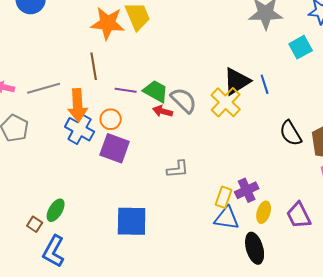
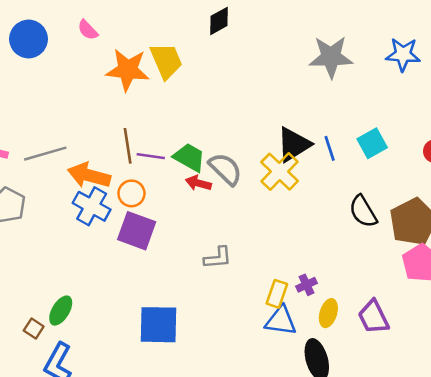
cyan square: (301, 47) -> (372, 143), moved
brown line: (94, 66) -> (128, 146), moved
orange arrow: (78, 105) -> (89, 175), turned 108
purple cross: (247, 190) -> (306, 285), size x0.7

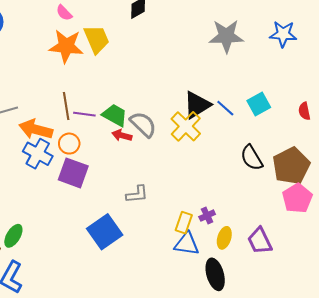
pink semicircle: (88, 30) -> (64, 13), moved
blue line: (330, 148) -> (225, 108), turned -30
blue square: (159, 325) -> (105, 232), moved, turned -36

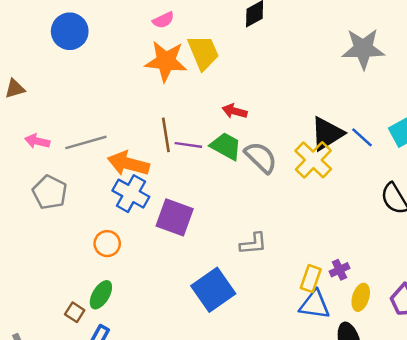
pink semicircle: (64, 13) -> (163, 20), turned -72
red arrow: (122, 135) -> (235, 111), moved
orange circle: (69, 144) -> (107, 244), moved

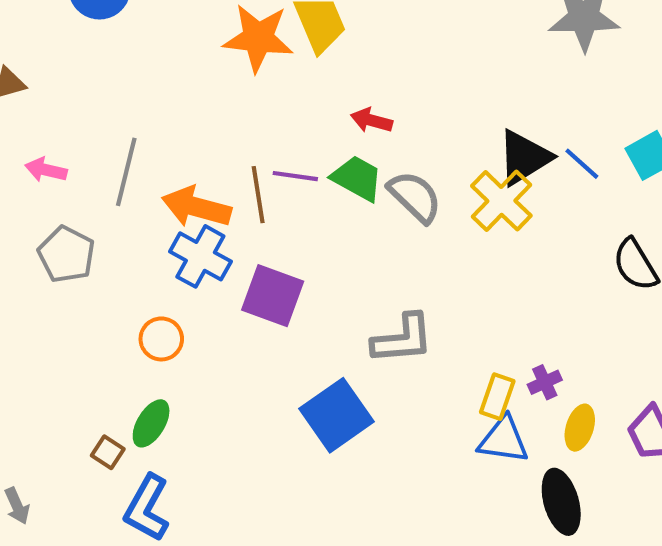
brown line: (166, 135) -> (258, 195), moved
gray line: (86, 142) -> (126, 172), turned -60
gray L-shape: (253, 244) -> (402, 339), size x1.4

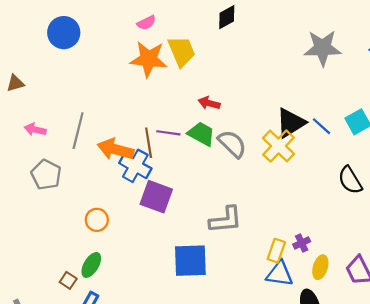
blue cross: (200, 256) -> (135, 166), moved
blue square: (337, 415) -> (190, 261), turned 33

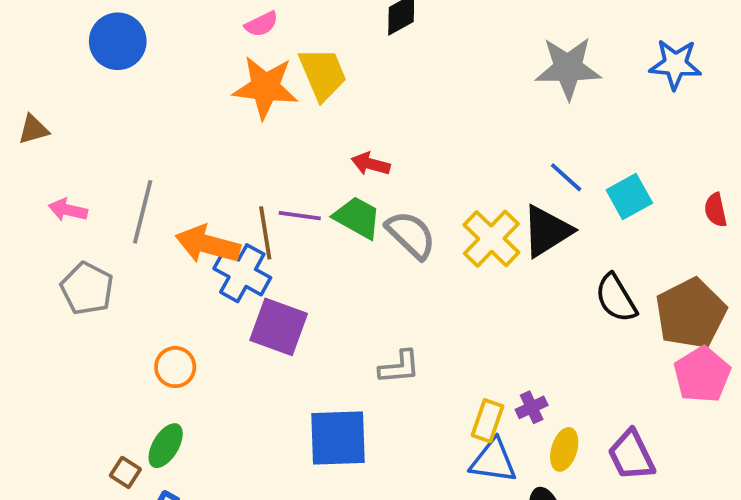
black triangle: (291, 123) -> (547, 231), moved
blue line: (321, 126) -> (566, 177), moved
gray L-shape: (226, 220) -> (399, 367), size x0.7

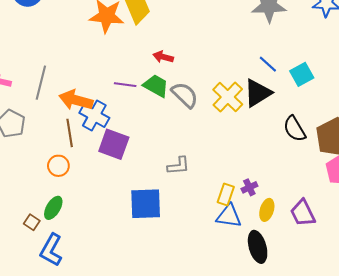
brown line: (265, 233) -> (70, 133), moved

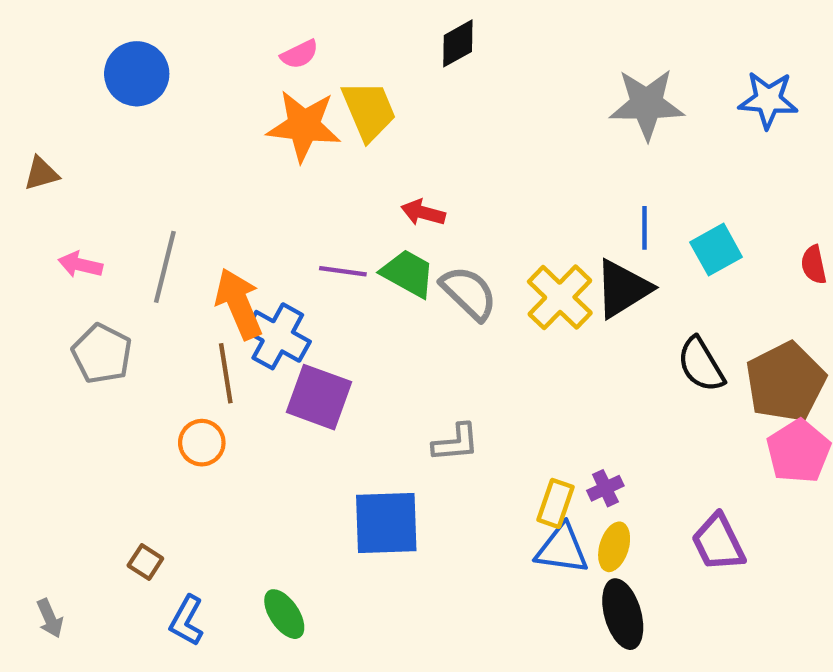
blue line: (268, 64) -> (644, 228), turned 48
orange arrow: (76, 100) -> (239, 304), turned 52
green ellipse: (53, 208) -> (284, 614), moved, turned -65
yellow ellipse: (267, 210) -> (614, 547), moved
blue L-shape: (51, 250) -> (187, 621), size x0.7

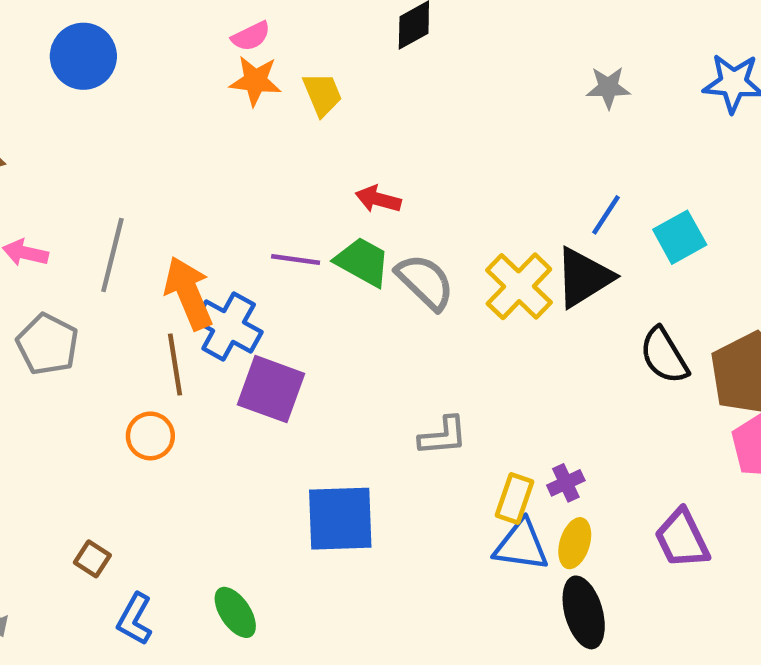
gray star: (647, 104) -> (608, 88), size x0.6
yellow trapezoid: (369, 111) -> (322, 94), size x0.7
orange star: (304, 126) -> (255, 81), moved, size x0.7
blue line: (644, 228) -> (606, 215), turned 33
gray L-shape: (456, 443) -> (443, 436), moved

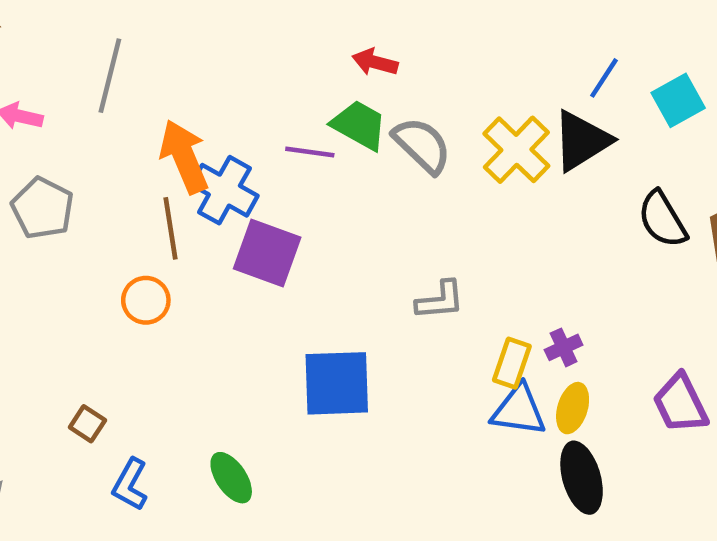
gray line: (112, 255) -> (110, 76), moved
purple line: (296, 260) -> (310, 152), moved

